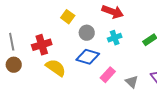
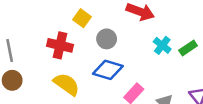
cyan cross: (115, 38) -> (162, 45), moved, turned -32
red cross: (42, 45) -> (60, 45), moved, turned 30

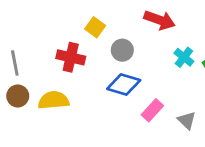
yellow semicircle: (66, 84) -> (54, 100), moved, turned -40

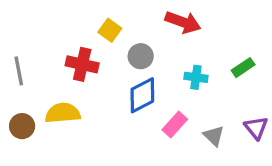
cyan cross: (184, 57) -> (196, 77), moved, turned -30
blue diamond: (124, 85) -> (142, 95), turned -44
brown circle: (18, 96) -> (22, 126), moved

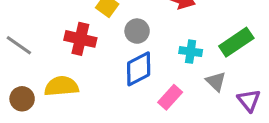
green rectangle: (243, 68) -> (236, 42), size x1.5
gray line: (19, 71) -> (19, 45), turned -44
gray triangle: (214, 136) -> (216, 81), moved

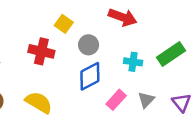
gray triangle: (216, 81) -> (146, 100), moved, turned 30
yellow semicircle: (61, 86) -> (39, 102), moved, turned 36

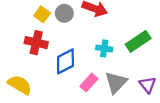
gray circle: (89, 45) -> (64, 13), moved
red cross: (41, 51) -> (36, 43), moved
gray triangle: (146, 100) -> (116, 82), size x1.5

